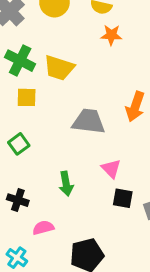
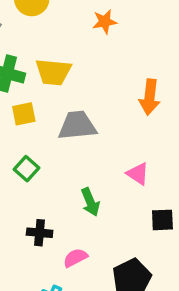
gray trapezoid: (89, 121) -> (77, 126), moved
black square: (123, 198) -> (162, 220), moved

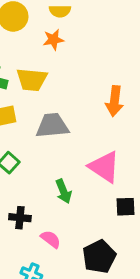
orange star: (105, 22) -> (53, 40), moved
pink triangle: (138, 174) -> (104, 167), size x1.6
pink semicircle: (75, 258) -> (51, 239), turned 65

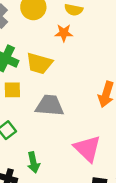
green arrow: (64, 191) -> (33, 162), moved

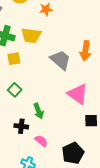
gray trapezoid: (50, 105) -> (60, 60), moved, turned 45

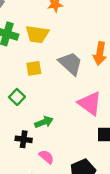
yellow square: (14, 59) -> (34, 68), moved
green arrow: (39, 111) -> (44, 122), turned -91

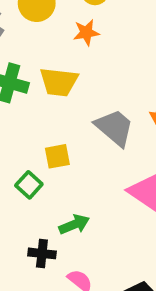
yellow square: (34, 68) -> (57, 156), moved

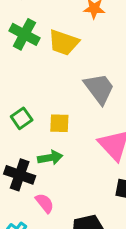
yellow square: (57, 156) -> (59, 123), moved
black cross: (42, 253) -> (20, 175), size x1.4

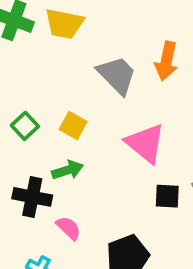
yellow square: (59, 123) -> (73, 125), turned 35

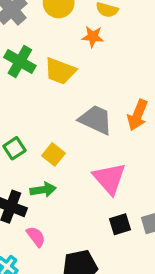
gray trapezoid: (117, 75) -> (96, 120), turned -30
black square: (167, 196) -> (120, 224), turned -30

